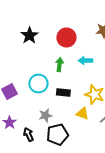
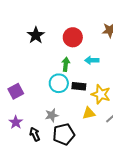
cyan circle: (38, 84) -> (59, 83), moved
black rectangle: (63, 92) -> (79, 86), moved
yellow triangle: (82, 114) -> (89, 113), turned -32

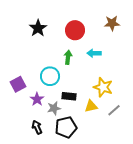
cyan circle: (59, 83) -> (50, 76), moved
black rectangle: (79, 86) -> (69, 96), moved
purple star: (16, 122) -> (37, 99), moved

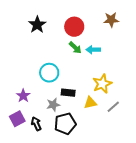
green arrow: (68, 57) -> (75, 48), moved, turned 128
purple square: (18, 84) -> (17, 119), moved
yellow star: (103, 87) -> (102, 84), turned 30
purple star: (37, 99) -> (23, 96), moved

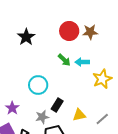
brown star: (111, 20) -> (90, 32), moved
red circle: (74, 27) -> (69, 31), moved
yellow star: (102, 84) -> (102, 79), moved
black rectangle: (68, 93) -> (57, 105), turned -64

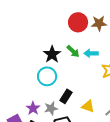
black star: (26, 37) -> (52, 54), moved
purple star: (12, 108) -> (33, 108), moved
yellow triangle: (79, 115) -> (88, 106), turned 32

